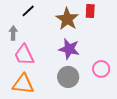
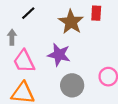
purple star: (69, 49) -> (59, 55), moved

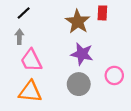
black line: (28, 13) -> (24, 13), moved
purple star: (59, 55) -> (82, 54), moved

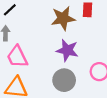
brown star: (78, 22) -> (63, 18), turned 30

